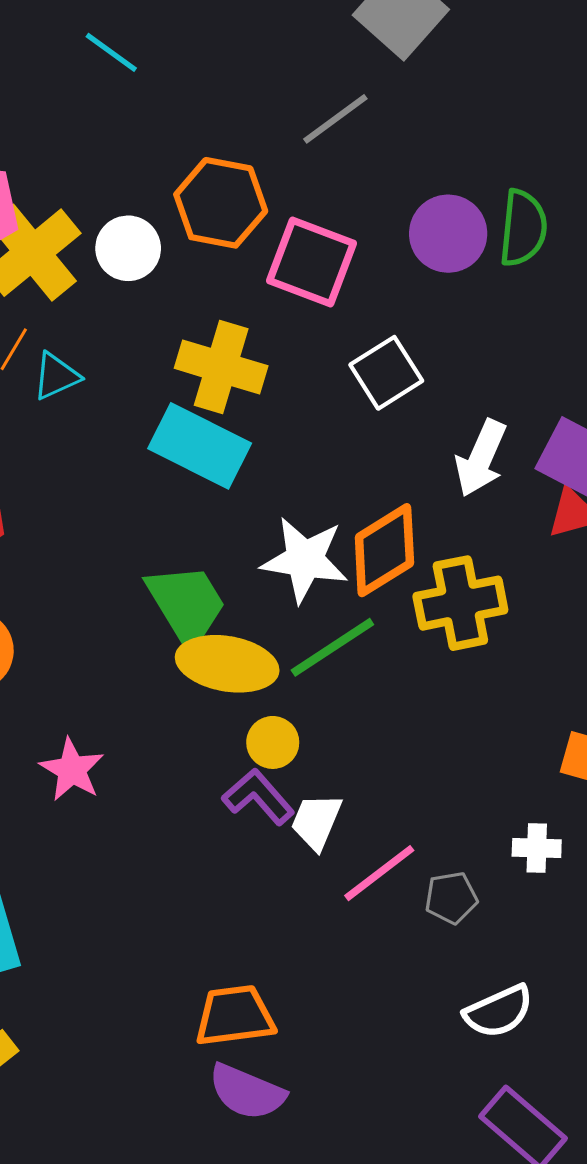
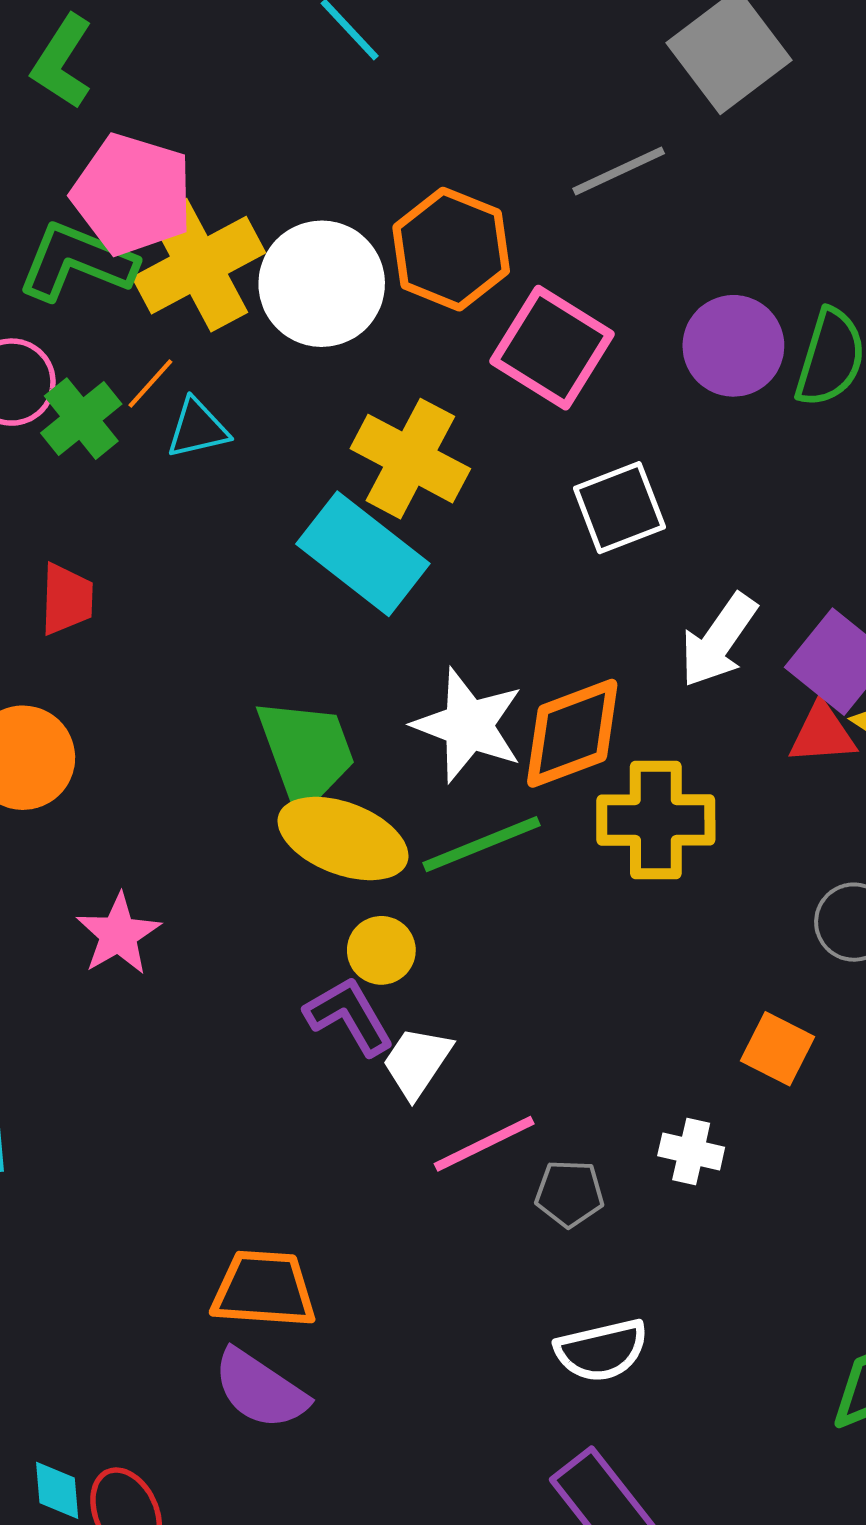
white circle: (128, 248) -> (322, 284), size x1.5

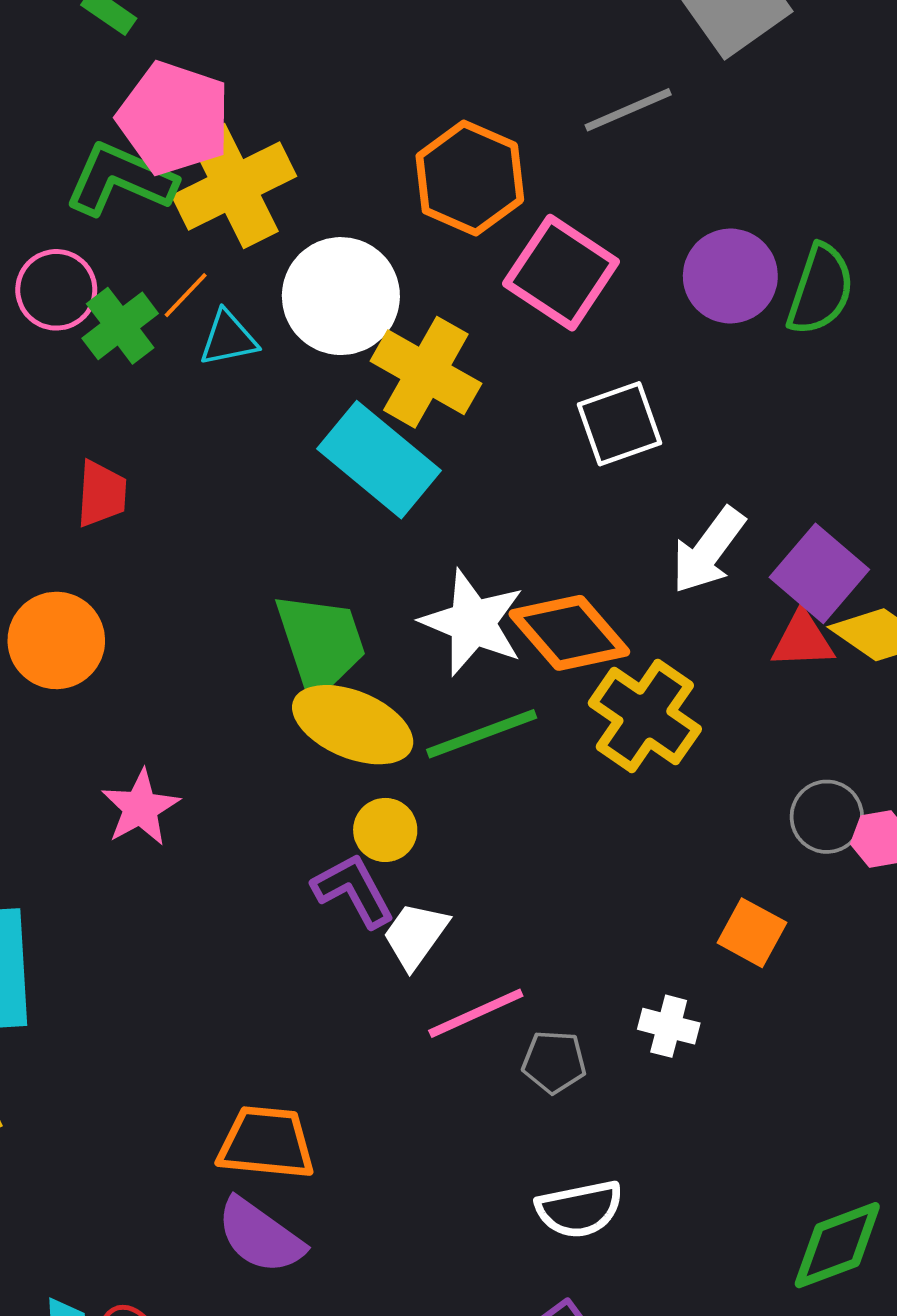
white circle: (322, 284) -> (341, 296), moved
orange diamond: (572, 733) -> (569, 633), turned 68
yellow cross: (656, 820) -> (645, 716), turned 33

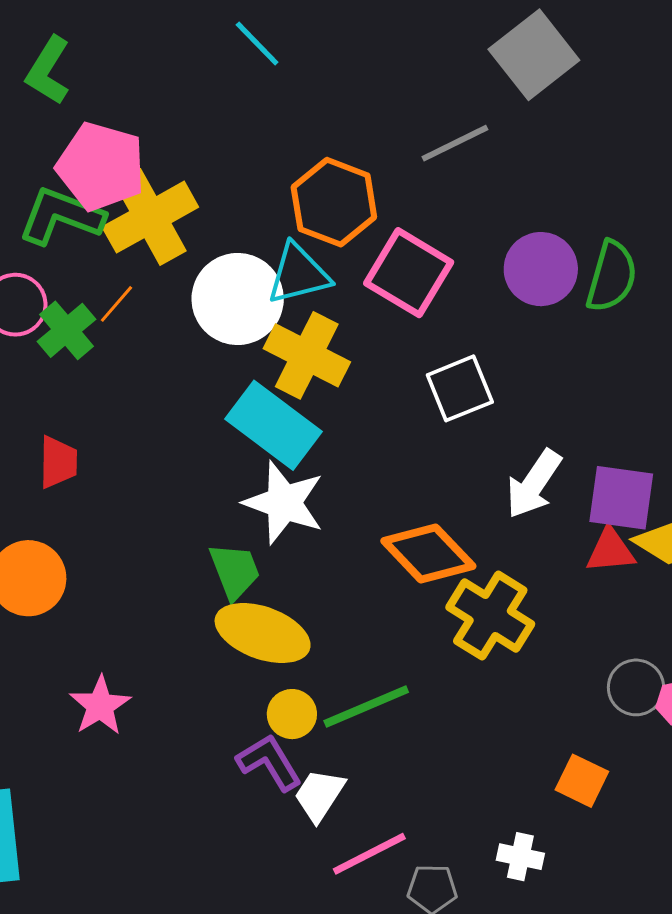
cyan triangle: (228, 338) -> (298, 274), moved, size x1.4
purple square: (819, 573) -> (621, 498), turned -30
white star: (473, 623) -> (284, 503), moved
green trapezoid: (321, 644) -> (235, 571), size x0.7
green line: (482, 734) -> (366, 706), moved

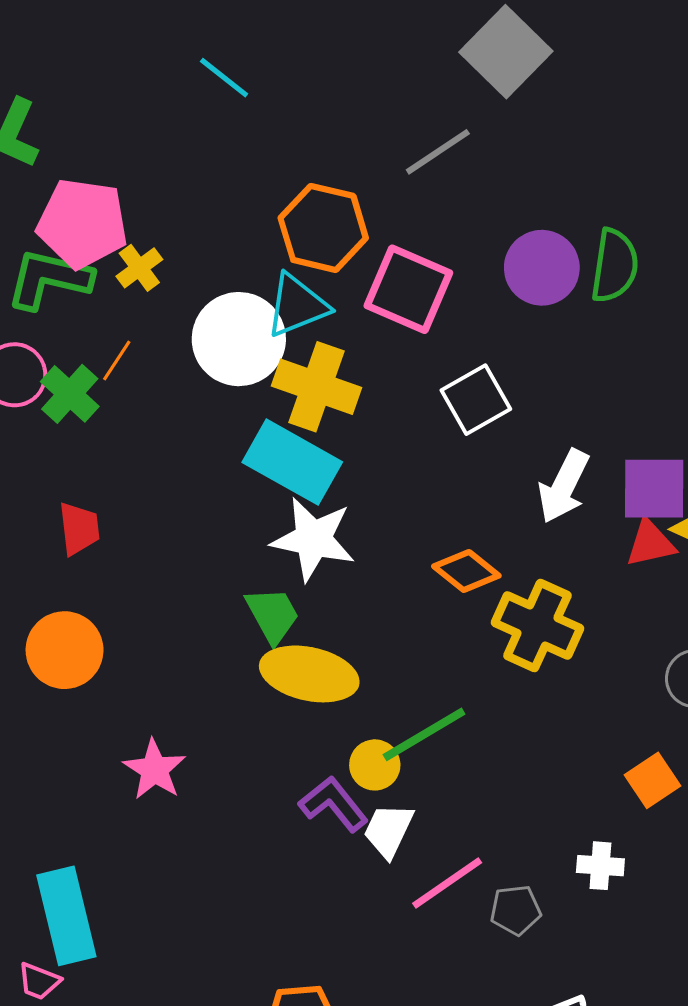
yellow cross: (150, 217) -> (139, 268), size x0.5
orange diamond: (428, 553) -> (466, 571), size x0.7
yellow circle: (292, 714) -> (375, 765), moved
orange square: (582, 781) -> (653, 780), turned 38

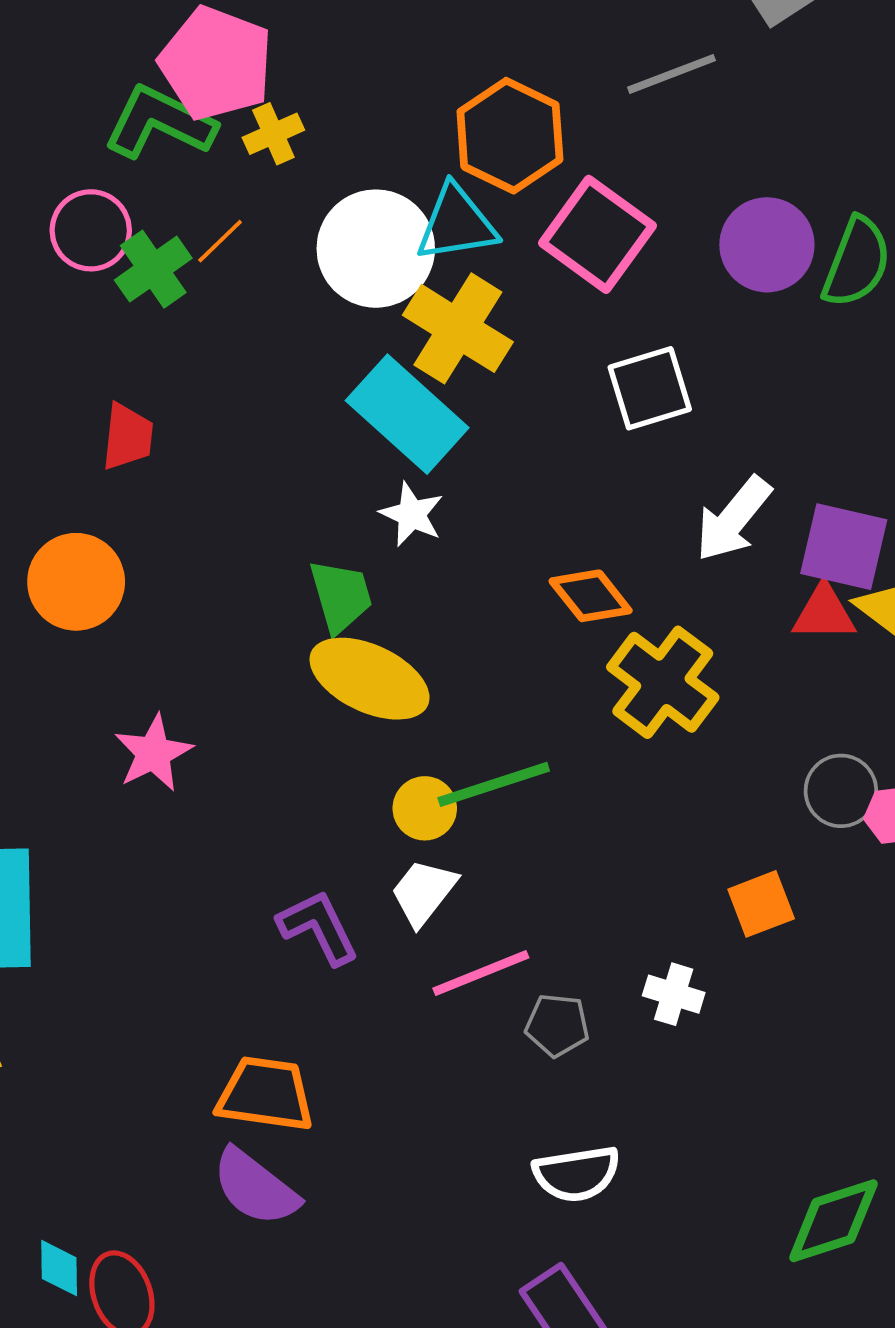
white star: (313, 539) -> (412, 514), size x0.6
purple L-shape: (333, 804) -> (318, 927), moved

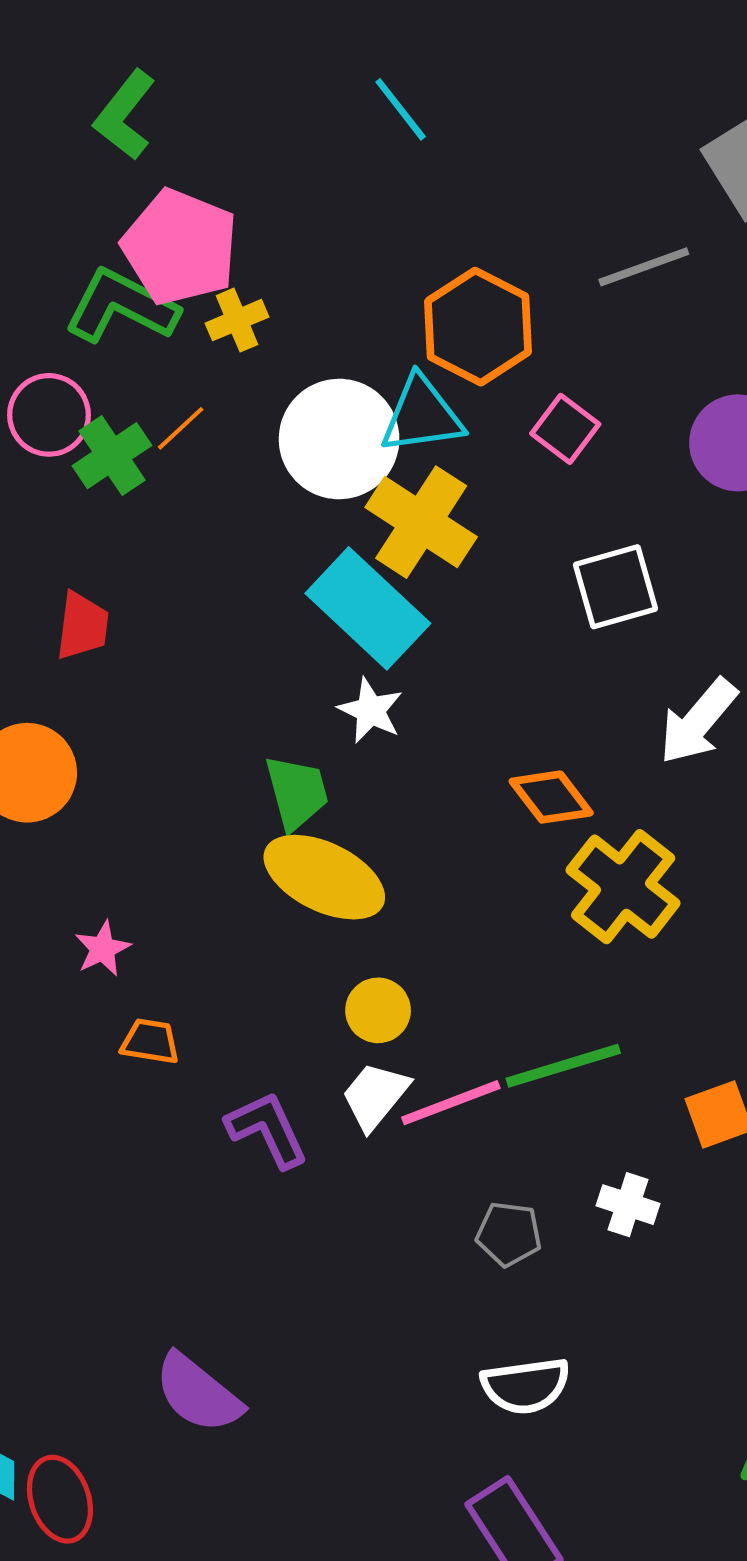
pink square: (597, 234) -> (565, 429), size x0.6
pink star: (153, 753) -> (103, 949), size x0.7
green line: (494, 784) -> (563, 1066), moved
pink line: (481, 973) -> (451, 1103), moved
orange trapezoid: (265, 1094) -> (150, 1041), moved, size x0.6

